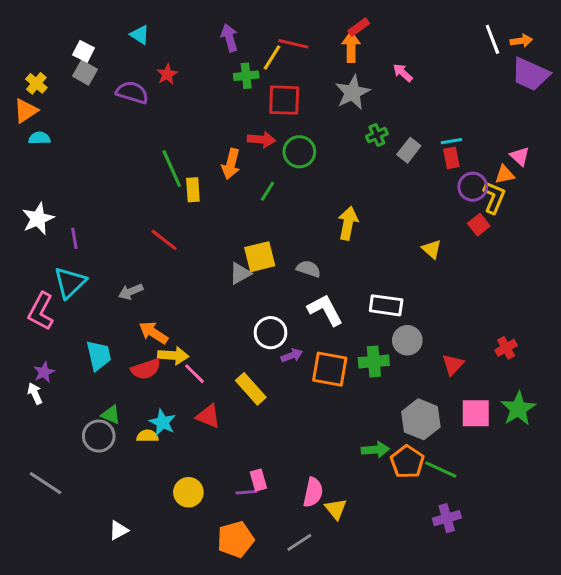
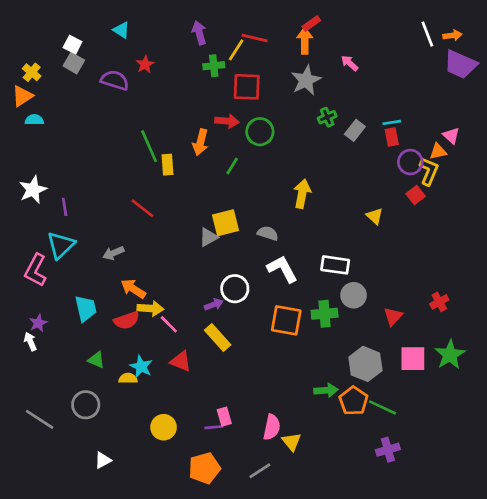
purple arrow: (292, 355) -> (214, 305), moved
gray circle: (99, 436) -> (86, 405), moved

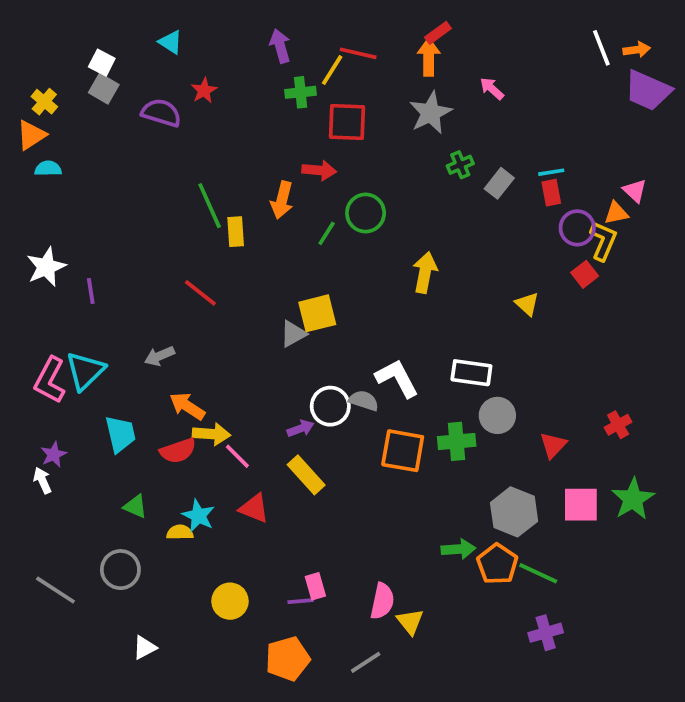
green circle: (260, 132) -> (366, 213), moved
gray semicircle: (268, 233) -> (364, 401), moved
cyan triangle: (61, 245) -> (85, 371), moved

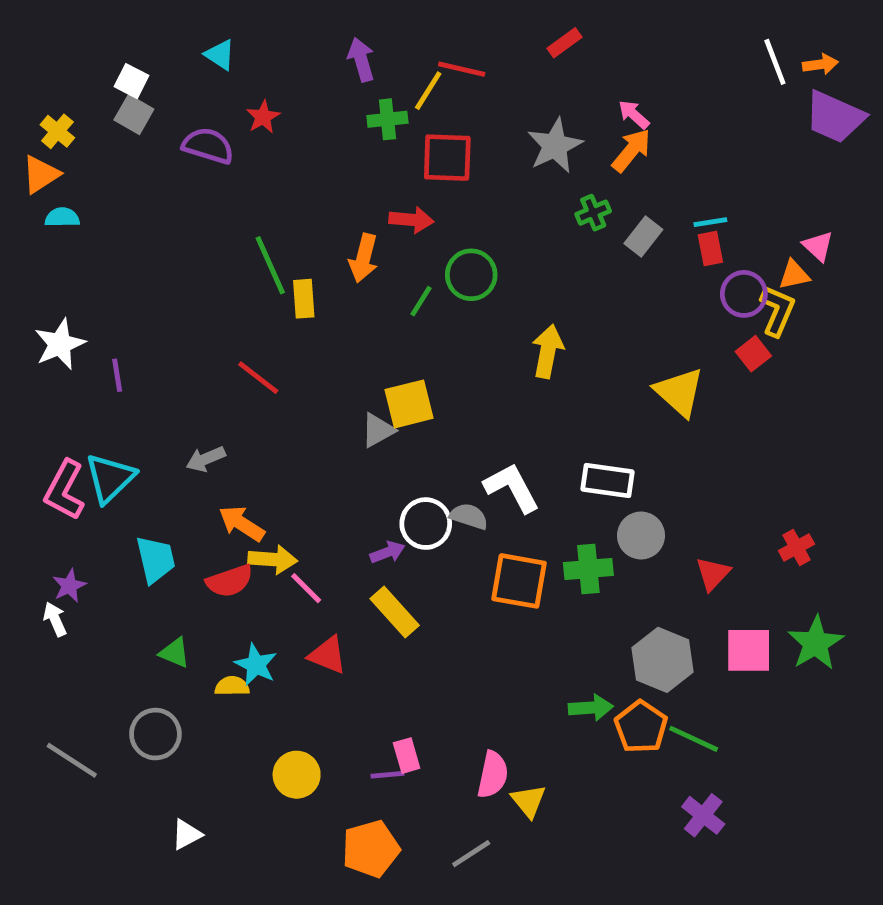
orange arrow: (429, 57) -> (631, 150), moved, turned 39
yellow triangle: (527, 304) -> (679, 392), size x1.6
purple cross: (546, 633) -> (703, 815), turned -36

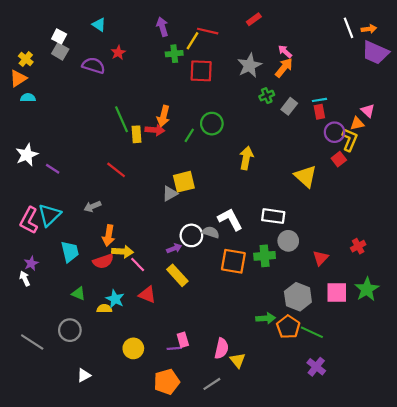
red arrow: (411, 220) -> (155, 130), moved
purple line: (117, 375) -> (53, 169), turned -48
orange arrow: (242, 524) -> (109, 235), turned -114

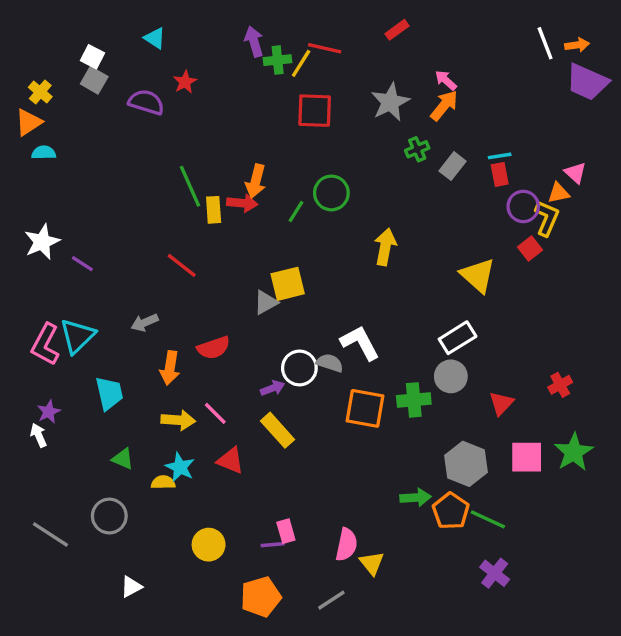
green cross: (174, 54) -> (278, 60), moved
white rectangle: (273, 216) -> (458, 338), moved, turned -40
yellow arrow: (123, 252) -> (178, 420), moved
red semicircle: (103, 261) -> (214, 348), moved

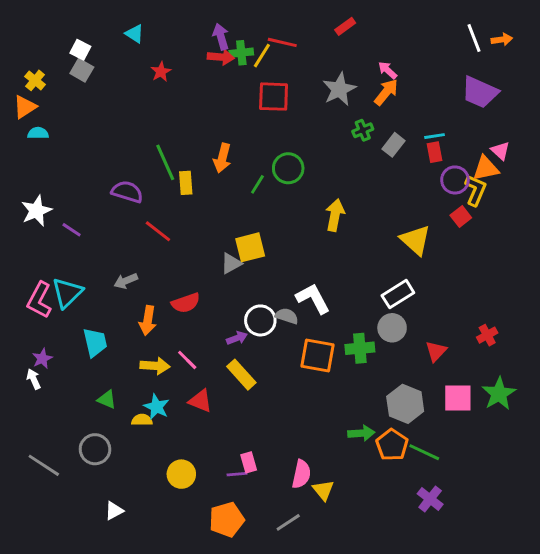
purple trapezoid: (587, 82) -> (480, 92), moved
purple semicircle: (146, 102) -> (127, 192), moved
orange triangle: (559, 193) -> (486, 168), size x1.4
red arrow: (242, 203) -> (221, 57), moved

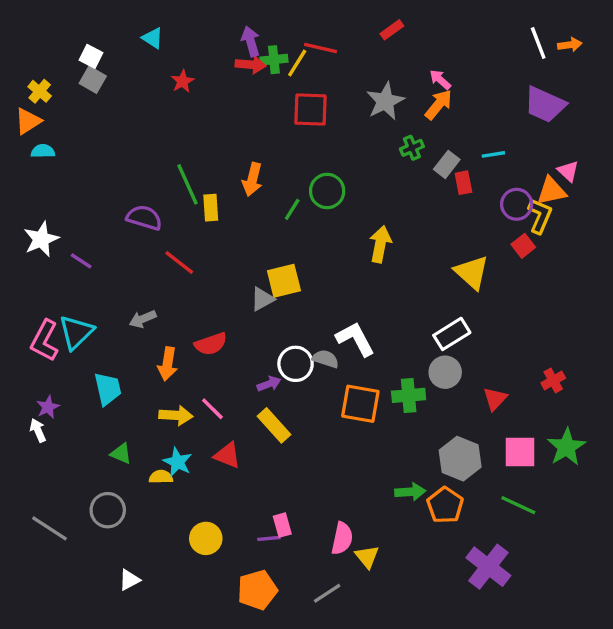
red rectangle: (434, 152) -> (463, 183), moved
green line: (424, 452) -> (518, 505), moved
purple cross: (430, 499) -> (488, 567), size x1.5

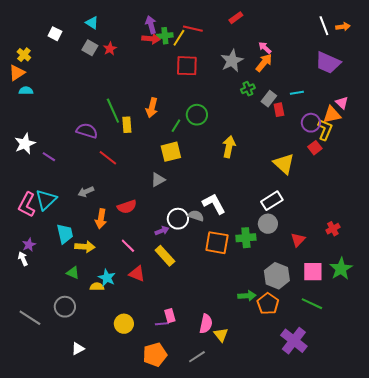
gray square: (93, 80) -> (90, 48), moved
yellow square: (284, 281) -> (171, 152), moved
yellow arrow: (176, 415) -> (85, 247), moved

